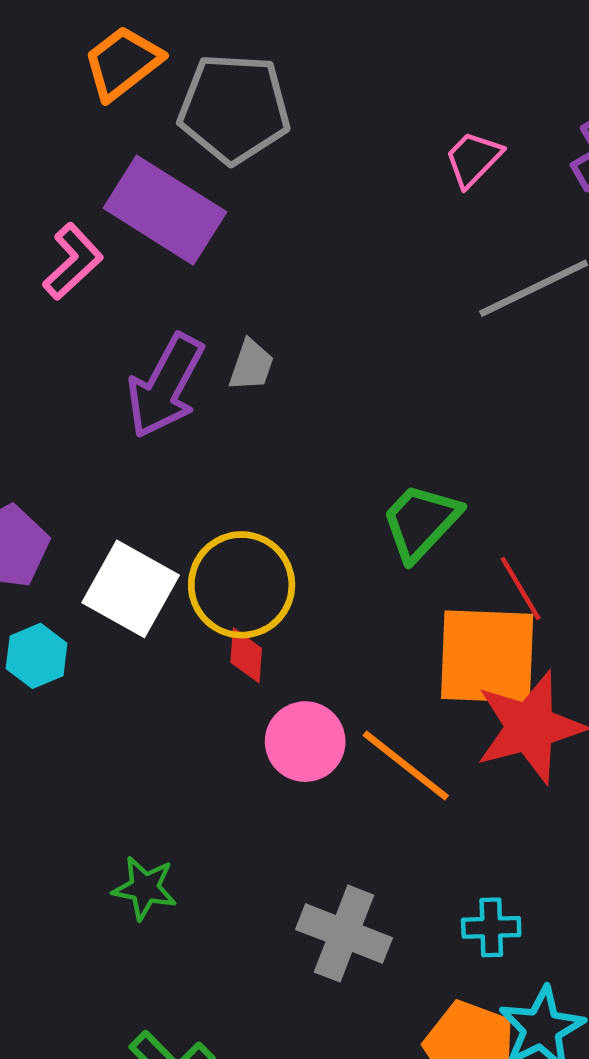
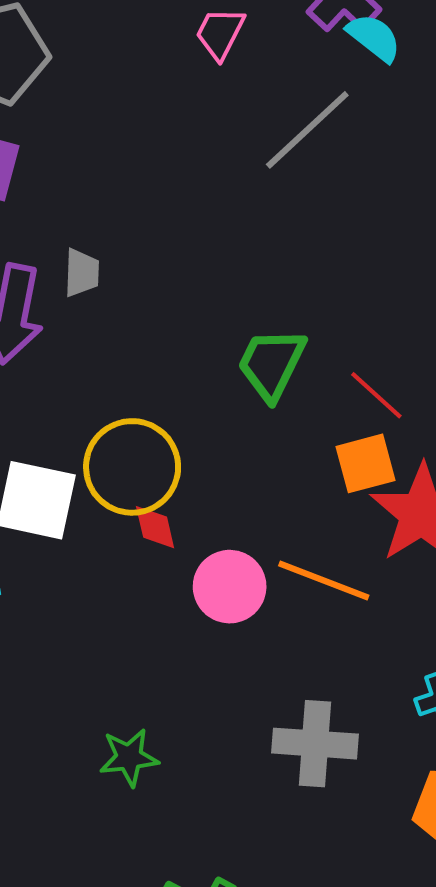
orange square: (487, 656) -> (366, 463), size x0.6

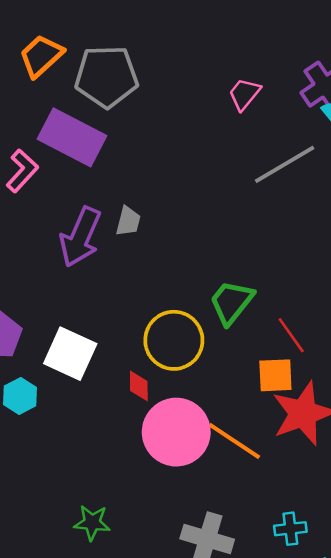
yellow circle: (132, 467) -> (174, 340), moved
pink circle: (230, 587) -> (176, 432), size x1.5

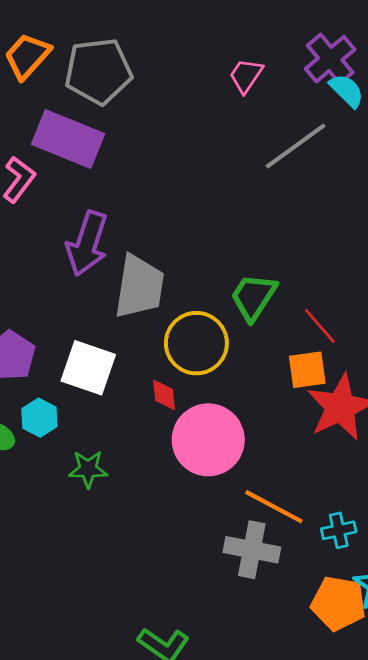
gray trapezoid: (128, 221) -> (139, 287), moved, size x2.0
orange line: (234, 441) -> (274, 507), moved
green star: (92, 523) -> (88, 469), moved

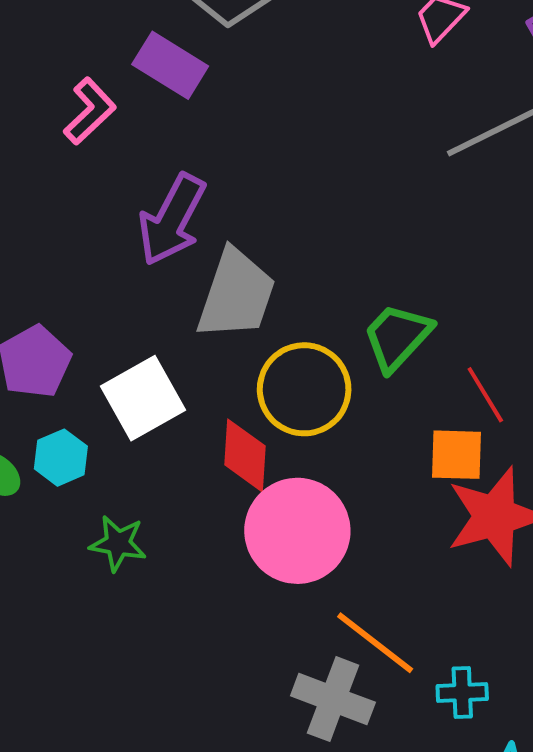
purple rectangle: (68, 139) -> (170, 65), size x0.7
white square: (88, 368) -> (143, 398), turned 32
red diamond: (164, 395) -> (245, 455), size x1.5

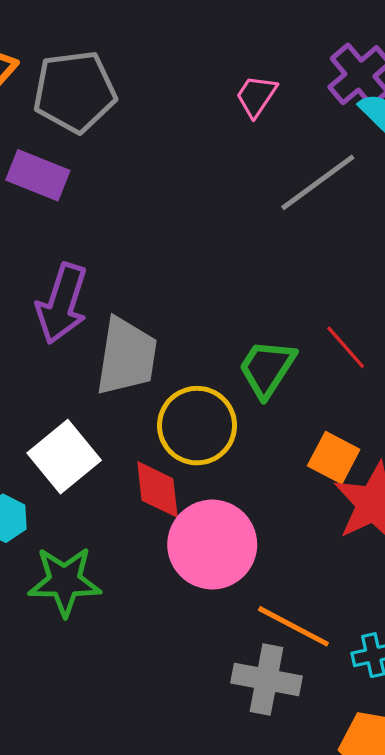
red line: (485, 395) -> (346, 347), moved
orange square: (457, 455) -> (334, 458), turned 36
green star: (118, 543) -> (65, 581), size x1.5

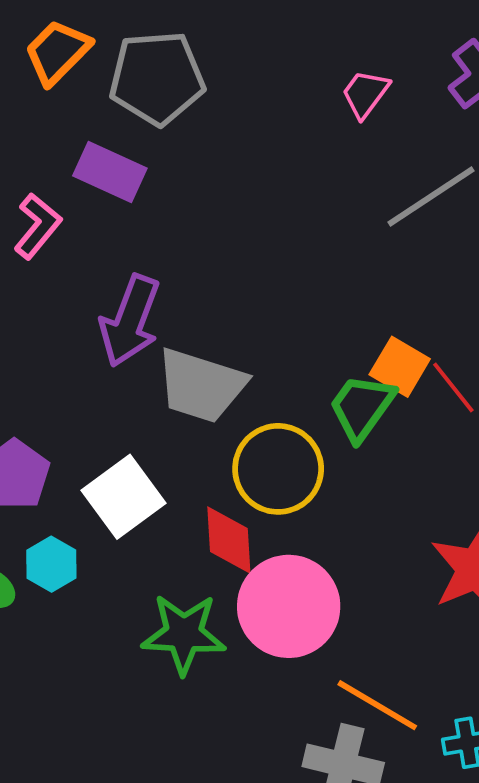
gray trapezoid: (126, 356) -> (201, 385), turned 96
orange square: (334, 458) -> (400, 367), moved
green star: (65, 581) -> (184, 634), moved

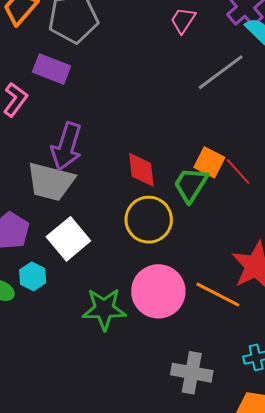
gray trapezoid: (201, 385) -> (51, 182), moved
red diamond: (229, 540) -> (141, 170), moved
orange line: (377, 705) -> (218, 295), moved

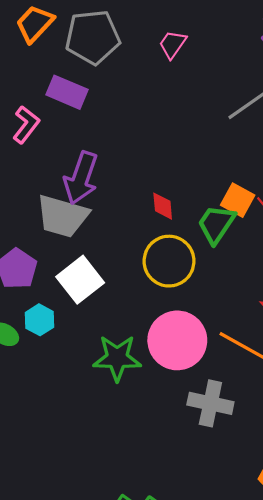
pink trapezoid: (183, 20) -> (172, 44), moved
red diamond: (141, 170) -> (163, 206), size x0.7
gray cross: (192, 373) -> (210, 403), moved

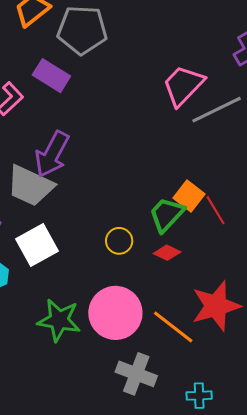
pink trapezoid: (172, 44) -> (183, 85), moved, size x1.6
red diamond: (163, 206) -> (167, 253), moved, turned -68
yellow circle: (169, 261) -> (119, 241), size x0.6

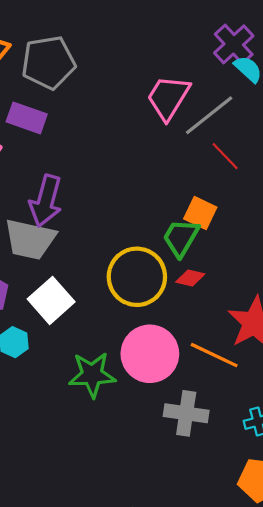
red line: (216, 210) -> (225, 156), moved
yellow circle: (119, 241) -> (137, 277), size x2.0

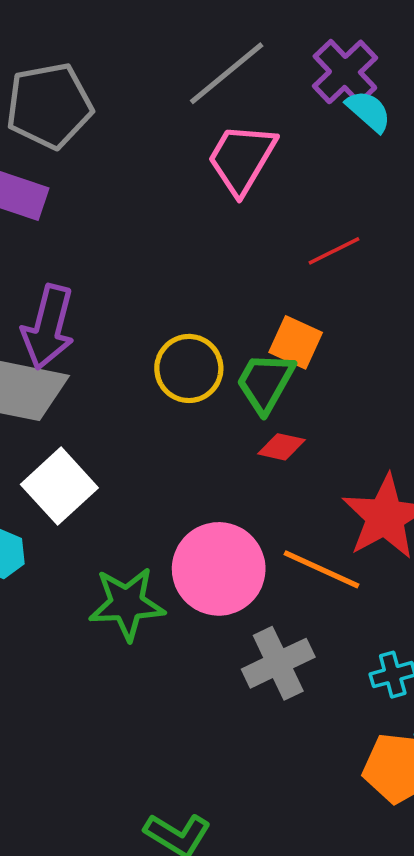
gray line: (209, 115) -> (227, 73), moved
red line: (225, 156) -> (334, 251), turned -72
yellow circle: (137, 277) -> (189, 368), moved, size x0.7
gray cross: (186, 413) -> (278, 663), turned -33

